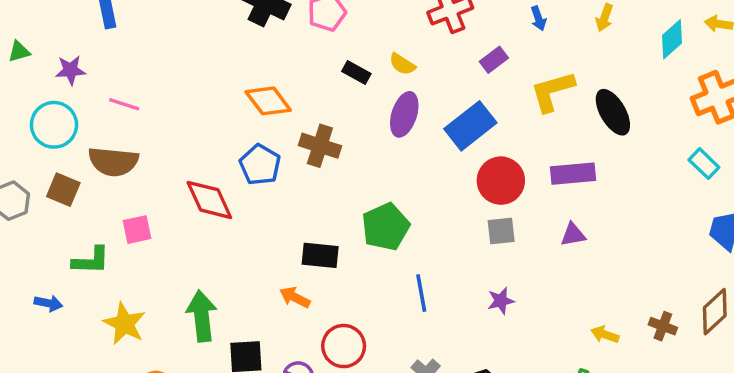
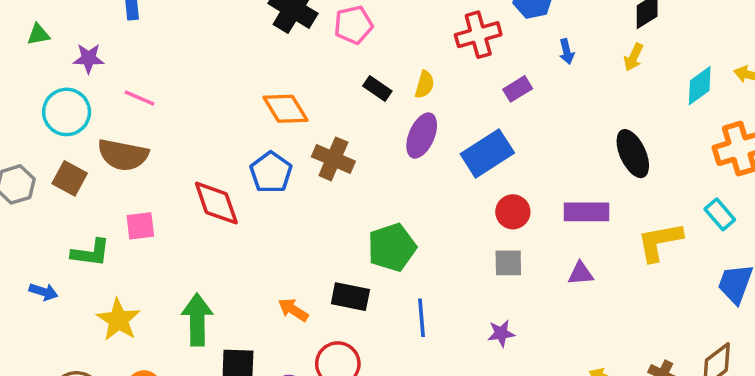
yellow semicircle: (402, 64) -> (425, 85), turned -112
yellow L-shape: (552, 91) -> (660, 242), moved
red circle: (501, 181) -> (513, 212), size x0.7
black rectangle: (320, 255) -> (350, 297), moved

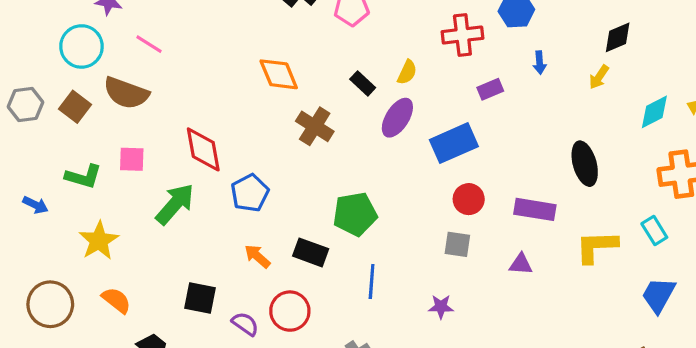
black rectangle: (377, 89) -> (363, 83), moved
blue pentagon: (271, 172) -> (250, 193), moved
green arrow: (197, 320) -> (175, 204), moved, turned 33

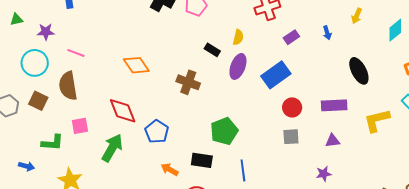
blue arrow: (540, 63) -> (327, 33), moved
orange diamond: (279, 74) -> (136, 65), moved
brown semicircle: (126, 93) -> (68, 86), turned 72
purple star: (441, 307) -> (324, 174), moved

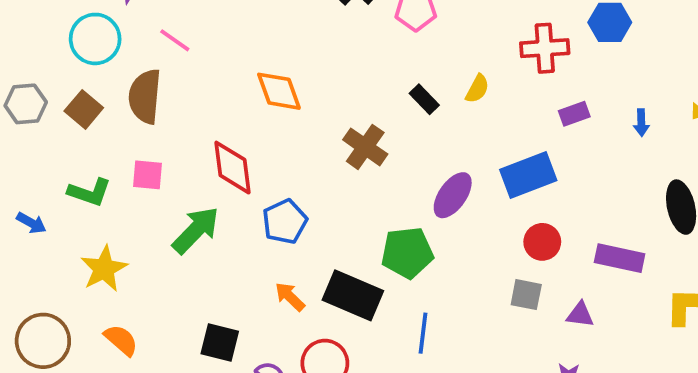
purple ellipse: (238, 66) -> (453, 195), moved
purple triangle: (333, 141) -> (580, 315), moved
black rectangle: (202, 160) -> (353, 295), size x1.4

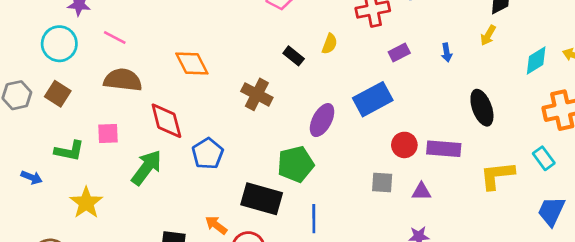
brown semicircle: (145, 96) -> (123, 80), moved, turned 99
red circle: (542, 242) -> (404, 145), moved
orange arrow: (290, 297) -> (216, 225), moved

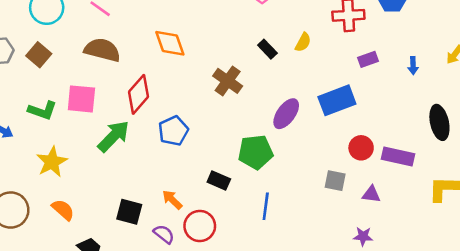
red diamond: (166, 121) -> (138, 94), turned 48
pink square: (108, 133) -> (81, 99), size x1.4
black rectangle: (262, 199) -> (219, 181), size x0.6

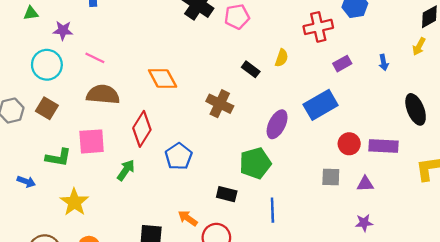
green arrow: (114, 136) -> (126, 170), size x0.7

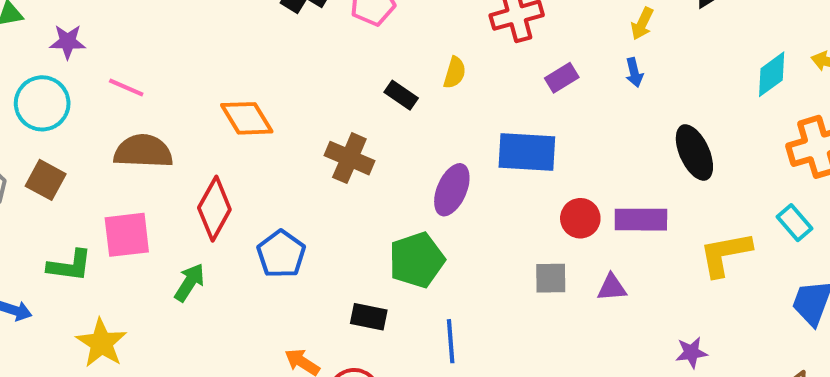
yellow arrow: (419, 46) -> (642, 24), moved
blue rectangle: (321, 105) -> (527, 152), turned 36
purple star: (364, 223) -> (691, 352), moved

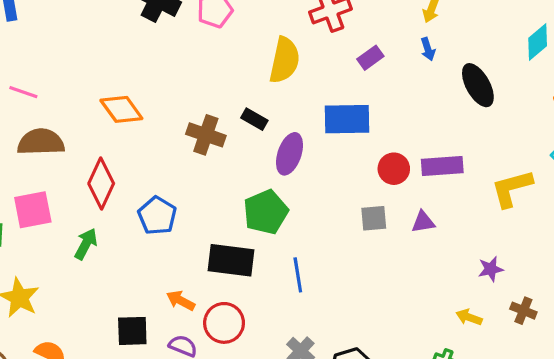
yellow semicircle: (455, 73) -> (284, 60), size x1.8
black rectangle: (401, 95) -> (254, 119), moved
black ellipse: (694, 152) -> (478, 85), moved
black rectangle: (369, 317) -> (231, 260), size x1.6

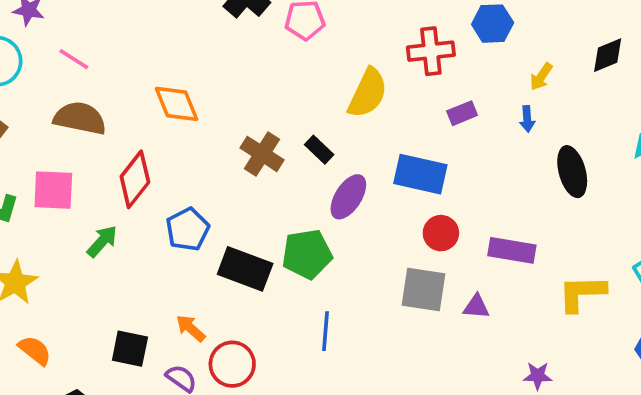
red circle: (394, 169) -> (441, 233), moved
gray square: (374, 218) -> (423, 289), size x1.5
black rectangle: (231, 260) -> (245, 269), moved

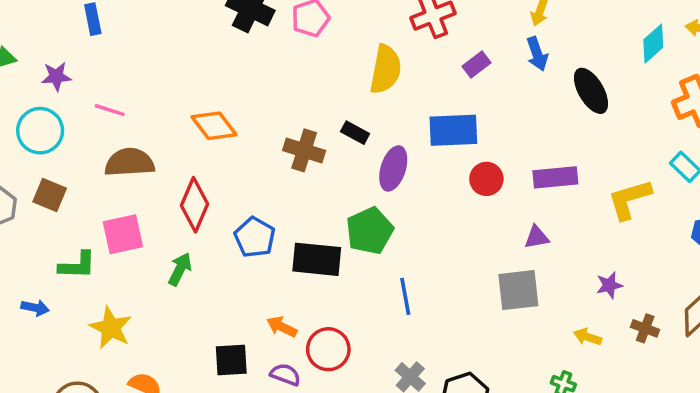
blue arrow: (527, 119) -> (537, 54), size x1.4
gray square: (423, 289) -> (518, 290), moved

